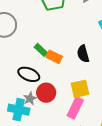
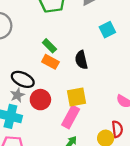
green rectangle: (41, 50) -> (49, 46), moved
gray star: (30, 99) -> (17, 95), moved

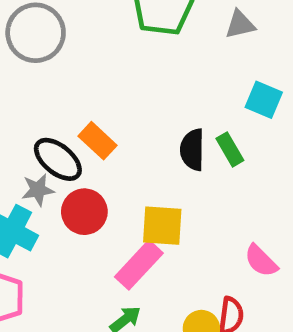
cyan square: (107, 30) -> (264, 100), turned 35
green rectangle: (49, 46) -> (230, 149), moved
orange rectangle: (50, 62) -> (98, 141), moved

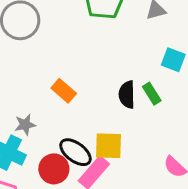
black ellipse: (58, 159) -> (75, 152), moved
red circle: (84, 212) -> (54, 169), moved

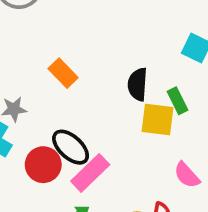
green rectangle: (152, 94) -> (178, 101), moved
yellow square: (109, 146) -> (157, 120), moved

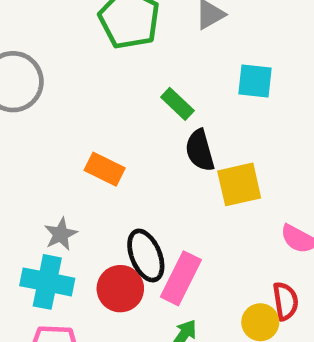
green rectangle: (178, 101) -> (177, 104), moved
black ellipse: (71, 147) -> (146, 256), turned 45

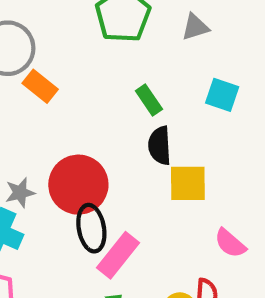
orange rectangle: (105, 169) -> (40, 86), moved
red circle: (120, 289) -> (78, 185), moved, size x1.4

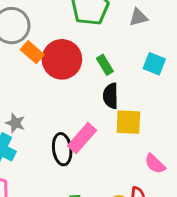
red circle: (78, 185) -> (62, 59), moved
gray star: (20, 193) -> (15, 123), turned 30
pink rectangle: (118, 255) -> (82, 138), moved

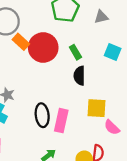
yellow square: (128, 122) -> (97, 108), moved
pink rectangle: (82, 138) -> (61, 121), moved, turned -30

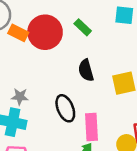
black semicircle: (79, 76) -> (86, 70), moved
pink rectangle: (61, 121) -> (91, 127), moved

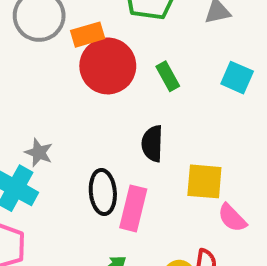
orange rectangle: (18, 33) -> (88, 35), moved, turned -60
pink rectangle: (91, 127) -> (133, 208), moved

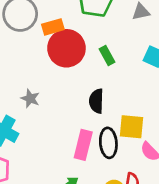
gray star: (39, 153) -> (30, 99), moved
black ellipse: (103, 192) -> (108, 143), moved

